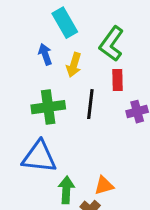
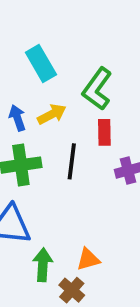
blue arrow: (45, 54) -> (17, 118), moved
yellow arrow: (74, 65) -> (52, 114), turned -135

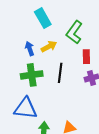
red rectangle: (104, 132) -> (86, 57), moved

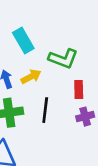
green L-shape: (74, 32) -> (63, 59), turned -105

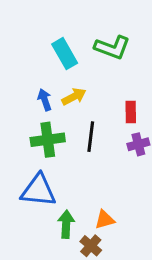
green L-shape: (63, 59) -> (112, 47), moved

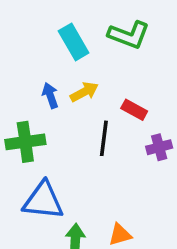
red rectangle: (131, 112) -> (134, 110), moved, turned -60
green cross: (48, 140) -> (25, 142), moved

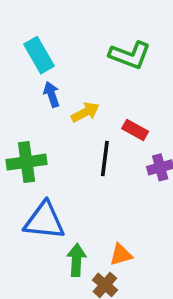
cyan rectangle: (74, 42) -> (39, 55), moved
blue arrow: (50, 95) -> (51, 94), moved

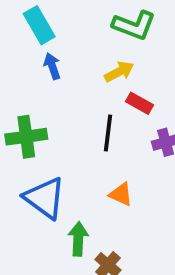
yellow arrow: (85, 112) -> (119, 72), moved
blue triangle: (44, 221) -> (45, 198), turned 30
orange triangle: (121, 255) -> (121, 194), moved, turned 40

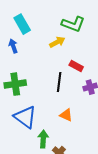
blue arrow: (52, 66) -> (13, 46), moved
yellow arrow: (119, 72) -> (57, 42), moved

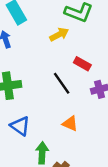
black line: (59, 82) -> (62, 83), turned -42
blue triangle: (25, 117) -> (20, 126), size x0.7

